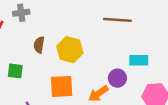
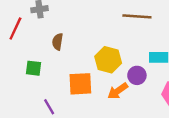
yellow hexagon: (70, 50) -> (108, 60), moved

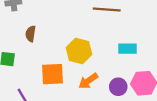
purple circle: (137, 75) -> (118, 87), moved

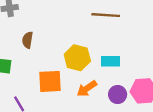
cyan rectangle: (127, 49) -> (110, 61), moved

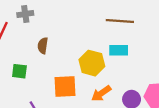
cyan rectangle: (110, 61) -> (119, 50), moved

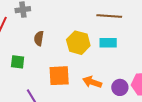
yellow hexagon: (92, 63) -> (78, 43), moved
orange arrow: (101, 93) -> (92, 82), turned 54

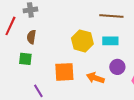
brown semicircle: (39, 38) -> (31, 37), moved
purple circle: (120, 87) -> (117, 67), moved

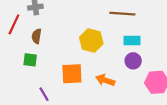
cyan rectangle: (110, 41) -> (132, 40), moved
purple circle: (117, 67) -> (133, 61), moved

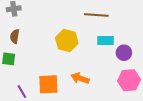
purple circle: (133, 61) -> (124, 53), moved
orange square: (72, 74) -> (48, 84), moved

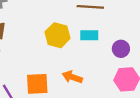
cyan rectangle: (106, 40) -> (89, 35), moved

